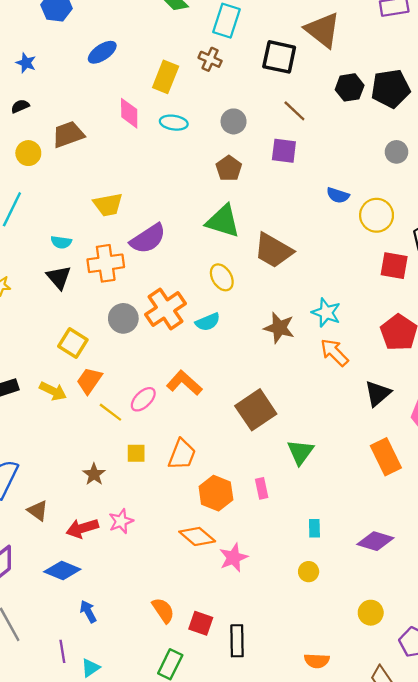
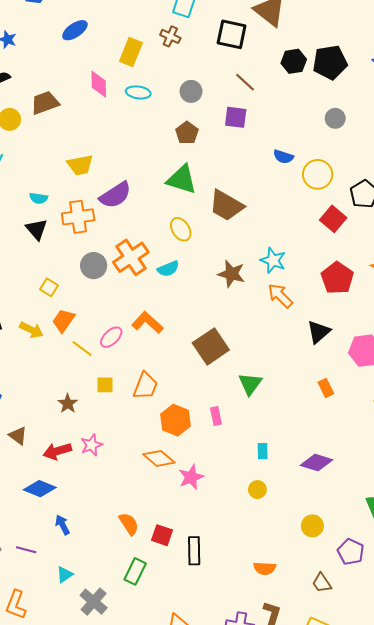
red square: (394, 266) -> (333, 219), turned 30
yellow square: (73, 343) -> (49, 287), size x0.7
orange rectangle: (386, 457) -> (326, 388), size x0.6
purple line: (62, 651) -> (26, 550), moved, turned -66

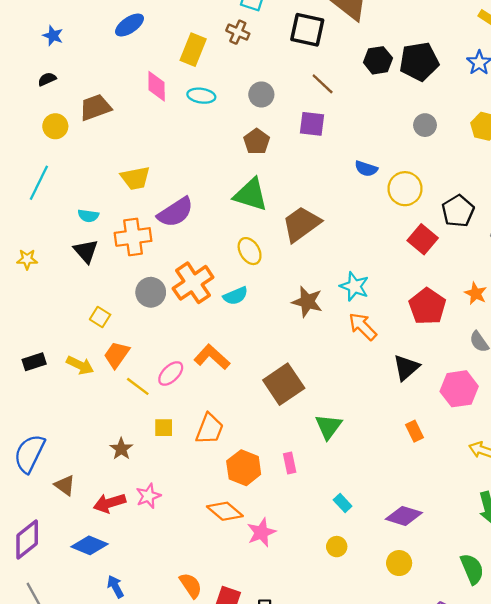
brown trapezoid: (226, 205) -> (301, 224), turned 114
cyan rectangle: (263, 451) -> (343, 503), turned -42
yellow circle: (312, 526) -> (399, 563), moved

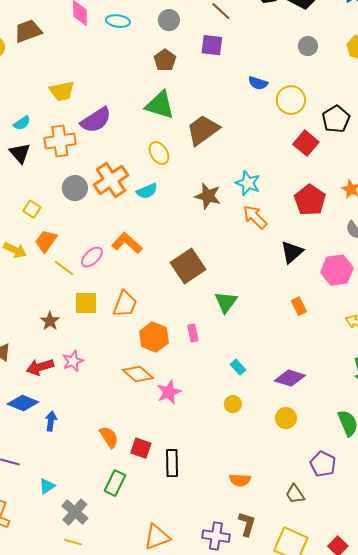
cyan semicircle: (88, 216) -> (22, 123), turned -42
yellow square: (164, 428) -> (86, 303), size x1.4
blue arrow: (115, 587) -> (51, 421), moved, turned 36

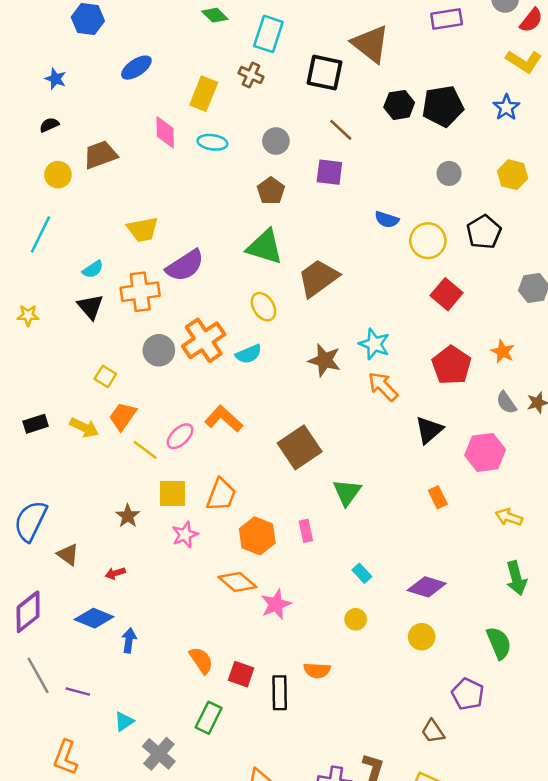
black pentagon: (336, 119) -> (484, 232), moved
pink star: (73, 361) -> (185, 535), moved
red arrow: (40, 367) -> (115, 573), size x0.6
orange semicircle: (240, 480) -> (317, 670), moved

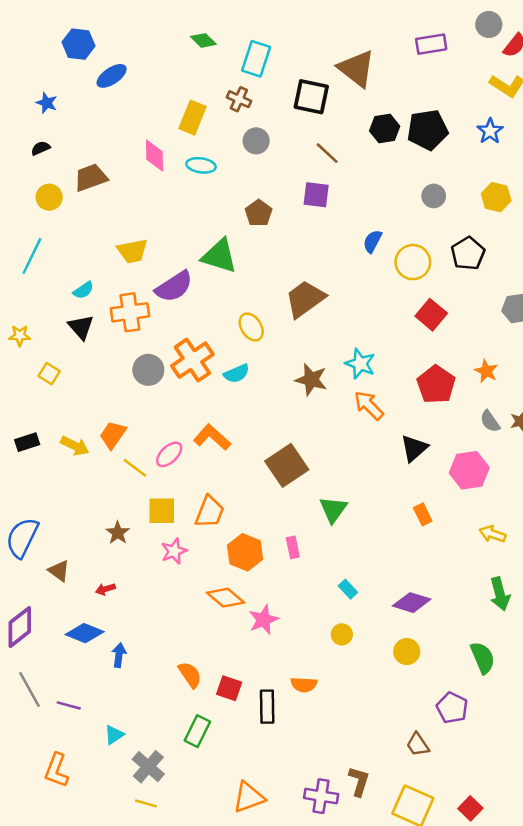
blue ellipse: (136, 68) -> (112, 76), moved
gray circle: (276, 141) -> (256, 141), moved
blue semicircle: (387, 219) -> (372, 241), turned 100
green triangle: (265, 247) -> (219, 256), moved
yellow square: (105, 376) -> (49, 374), moved

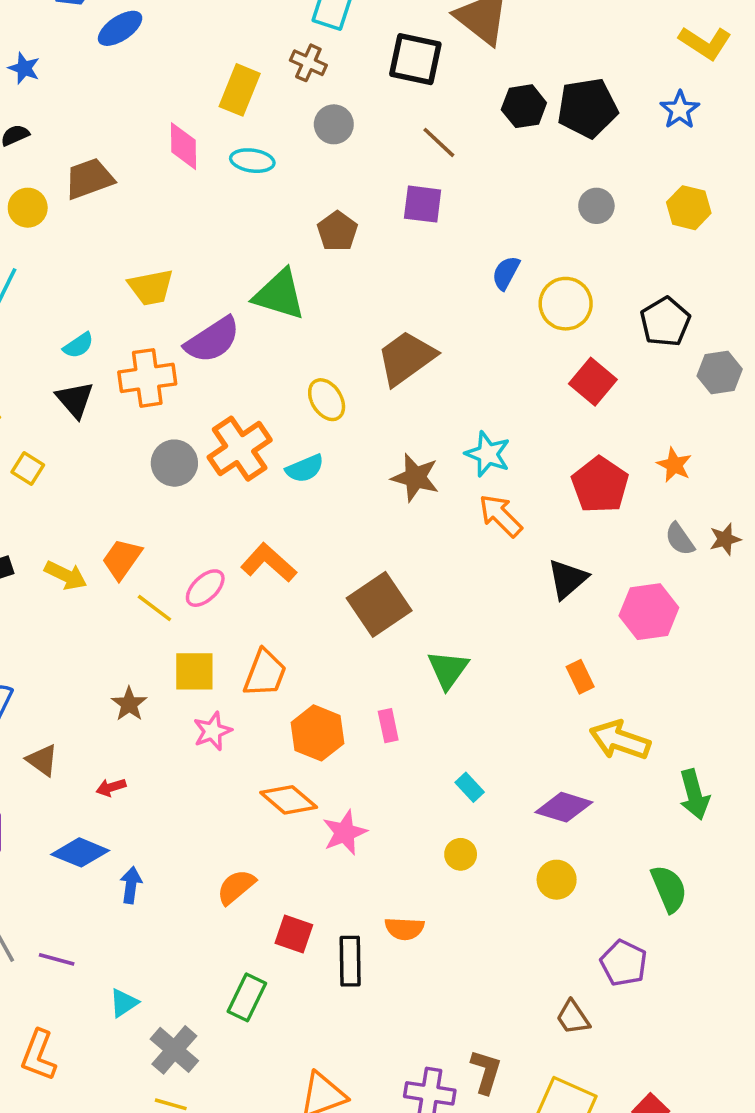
black pentagon: (468, 254) -> (665, 322), moved
yellow arrow: (492, 534) -> (620, 740), moved, size x1.5
orange semicircle: (190, 675) -> (236, 887), moved, turned -96

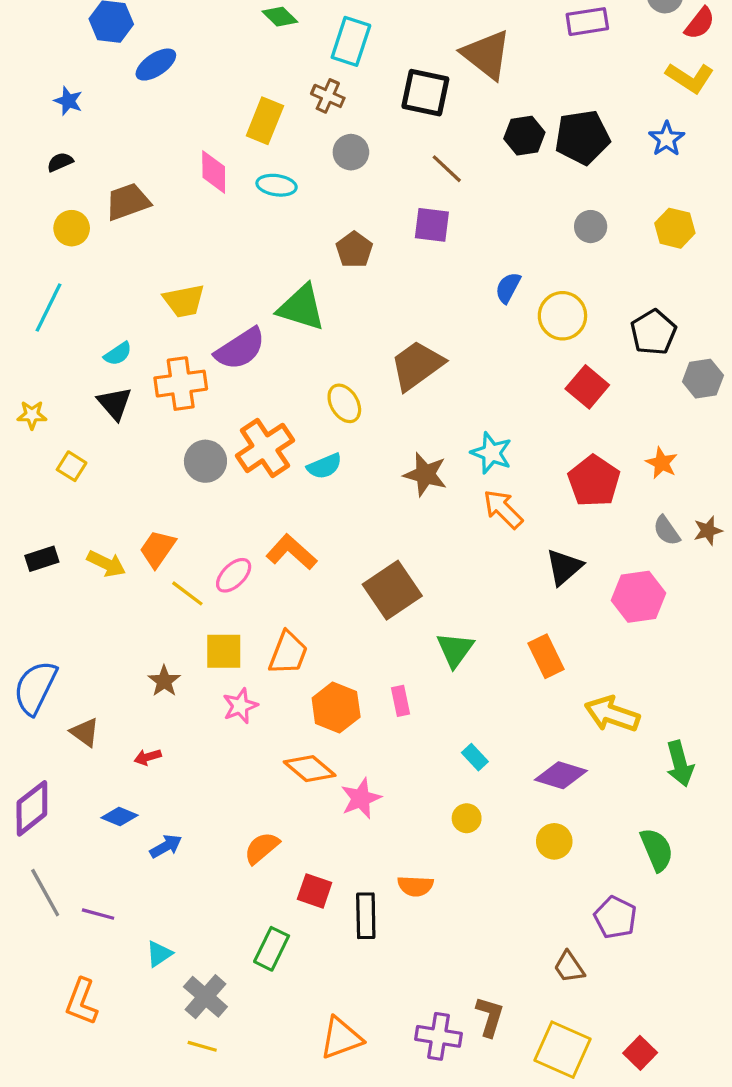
orange rectangle: (580, 677) -> (546, 656), moved, size x1.4
blue diamond: (80, 852) -> (120, 817), size x0.7
blue arrow: (131, 885) -> (166, 846), turned 52

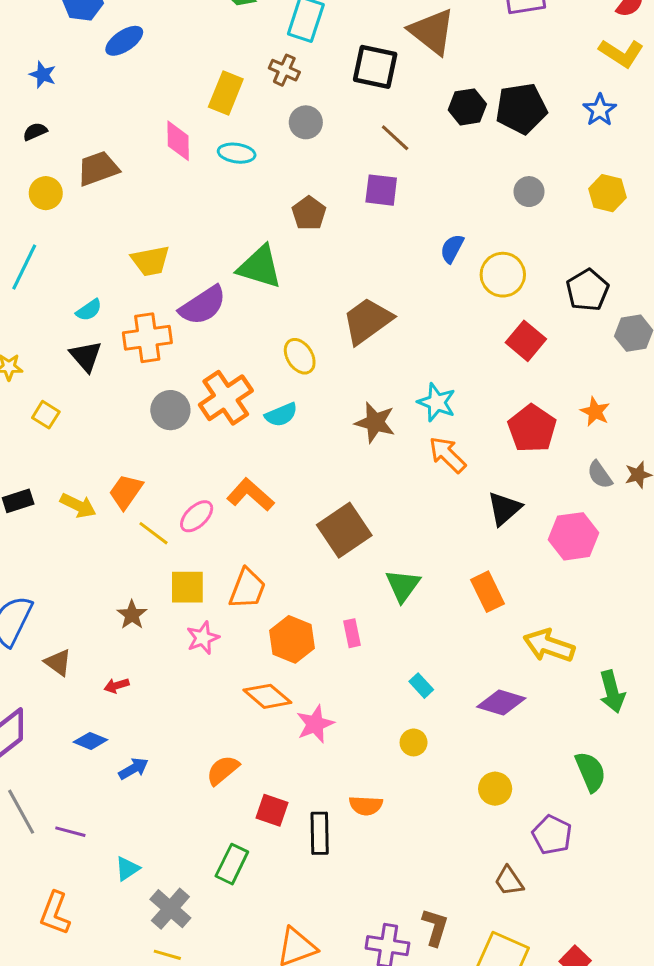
yellow circle: (554, 841) -> (495, 789), moved

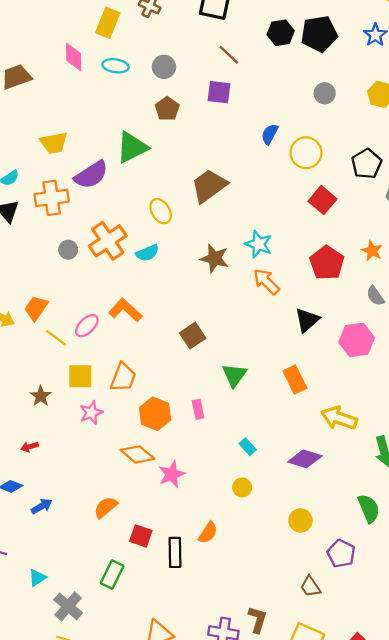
gray circle: (306, 122) -> (164, 67), moved
green triangle: (260, 267) -> (132, 147), turned -44
gray circle: (170, 410) -> (68, 250), size x0.7
brown square: (344, 530) -> (193, 336), size x0.7
orange semicircle: (366, 806) -> (208, 533), turned -60

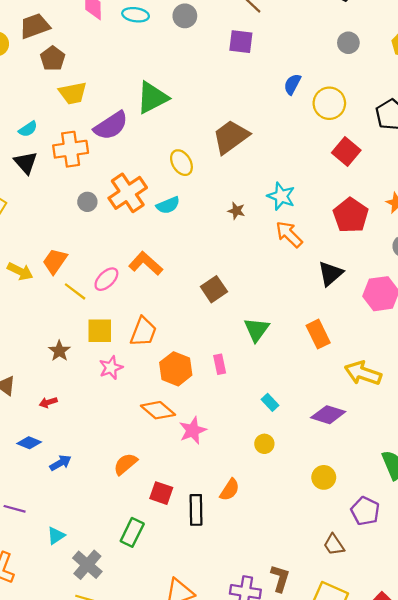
brown pentagon: (167, 109) -> (53, 58), moved
brown star: (215, 258) -> (236, 211), size x0.6

